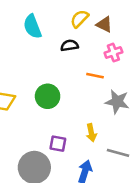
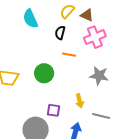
black semicircle: (70, 45) -> (60, 33), turned -64
pink cross: (113, 53) -> (95, 37), size x1.5
orange line: (95, 76) -> (69, 55), moved

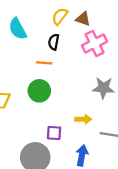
orange line: (69, 55) -> (44, 63), moved
yellow arrow: (80, 101) -> (83, 119), turned -72

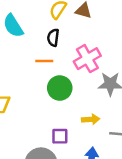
pink cross: (95, 43) -> (87, 59), moved
green circle: (39, 91) -> (60, 88), moved

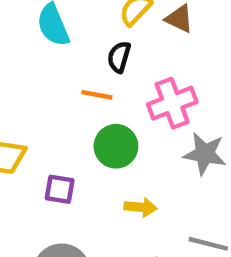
yellow arrow: (91, 119) -> (141, 207), moved
purple square: (60, 136) -> (60, 189), moved

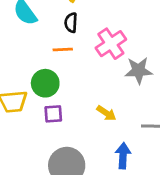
green circle: (116, 146) -> (45, 83), moved
yellow arrow: (141, 207) -> (106, 113), turned 42

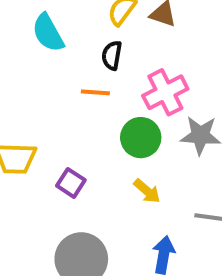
green circle: (45, 83) -> (141, 138), moved
purple square: (53, 114) -> (71, 183), turned 30

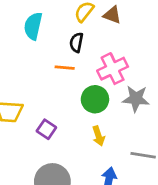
cyan semicircle: (48, 33) -> (33, 26), turned 40
yellow arrow: (147, 191) -> (98, 136), turned 30

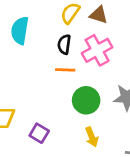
orange line: (65, 68) -> (65, 70), moved
pink cross: (113, 69) -> (97, 50), moved

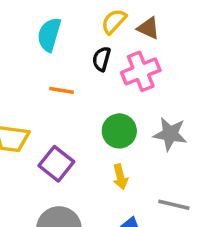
orange line: (65, 70) -> (62, 90), moved
purple square: (39, 133) -> (56, 164), size x1.4

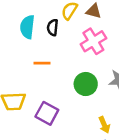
black semicircle: (101, 59) -> (53, 27), moved
yellow arrow: (120, 177) -> (104, 125), moved

